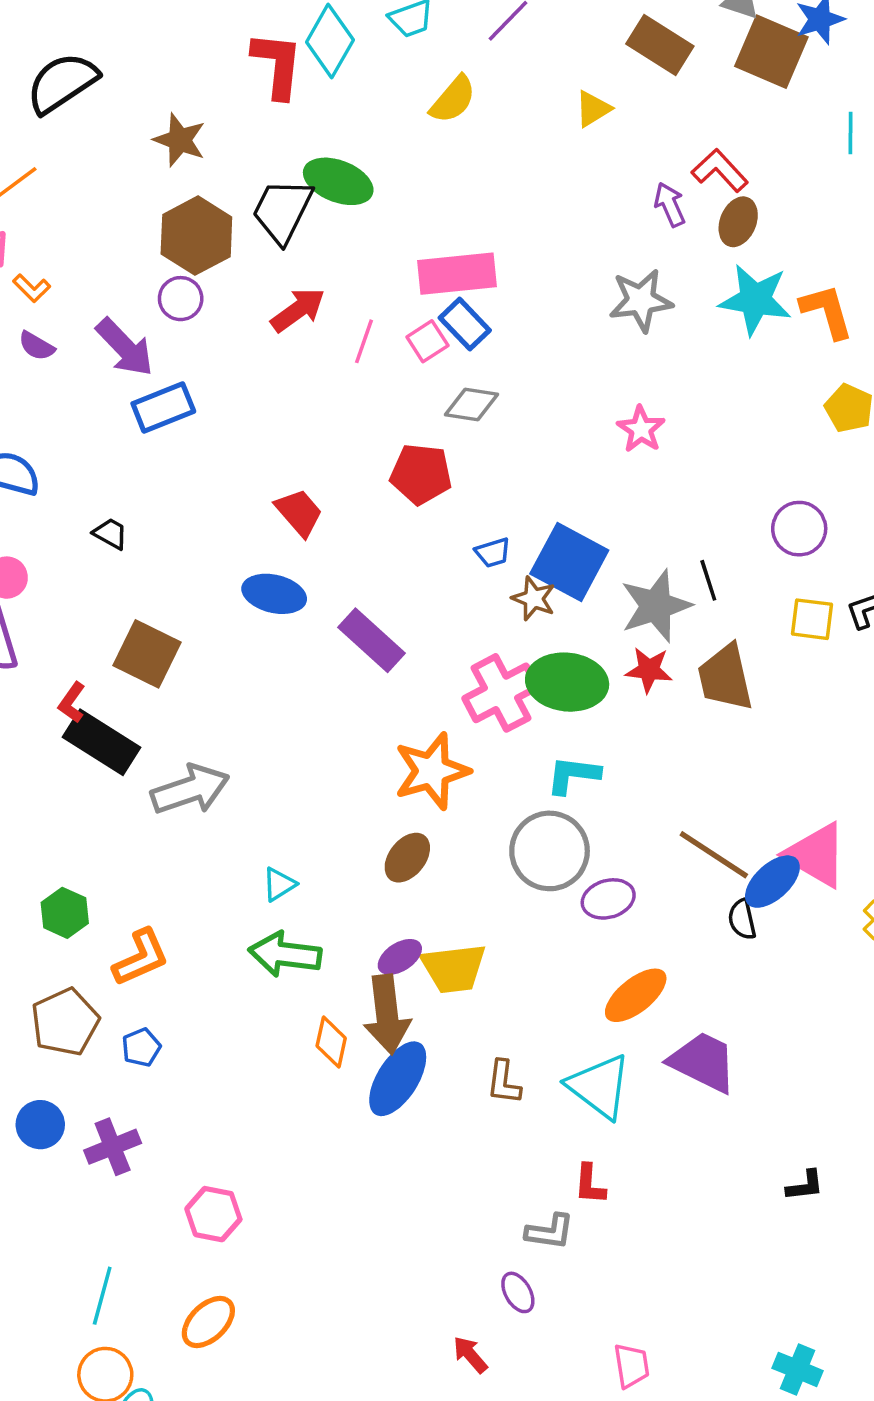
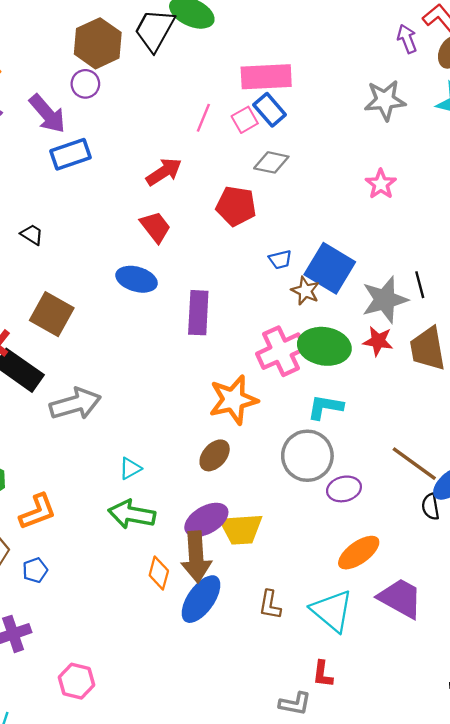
red arrow: (298, 310) -> (164, 172), moved
purple rectangle: (371, 640) -> (198, 313), turned 48
purple ellipse: (400, 957) -> (206, 520), size x1.5

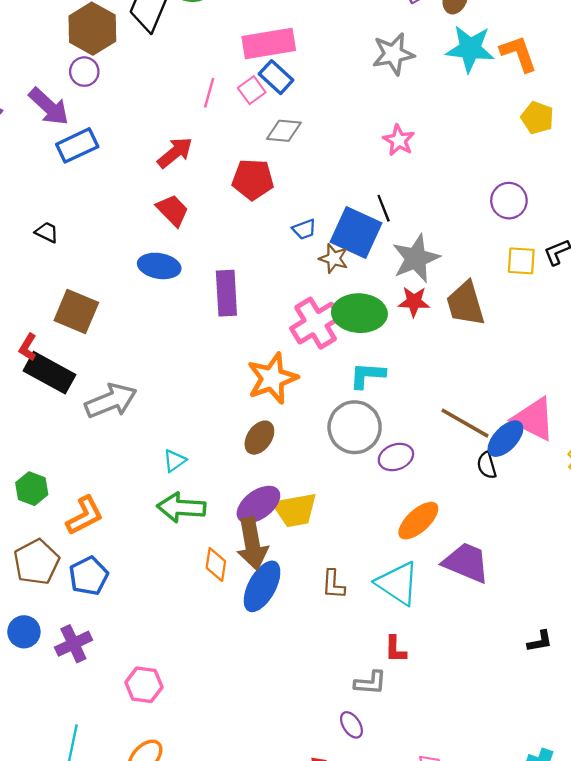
black line: (420, 285) -> (384, 208), moved
blue pentagon: (35, 570) -> (89, 576), size x1.5

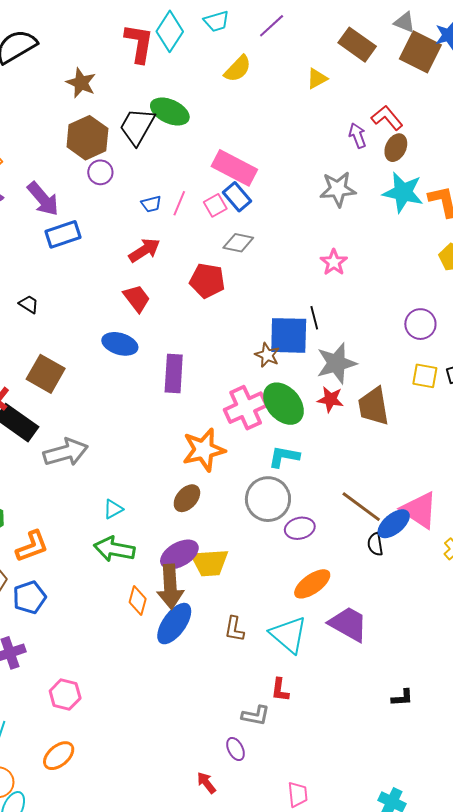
pink rectangle: (269, 43) -> (234, 168), turned 30
purple circle: (84, 72) -> (100, 172), moved
blue trapezoid: (304, 229) -> (151, 204), moved
blue square: (356, 232) -> (289, 335), turned -30
green ellipse: (359, 313) -> (283, 404), turned 39

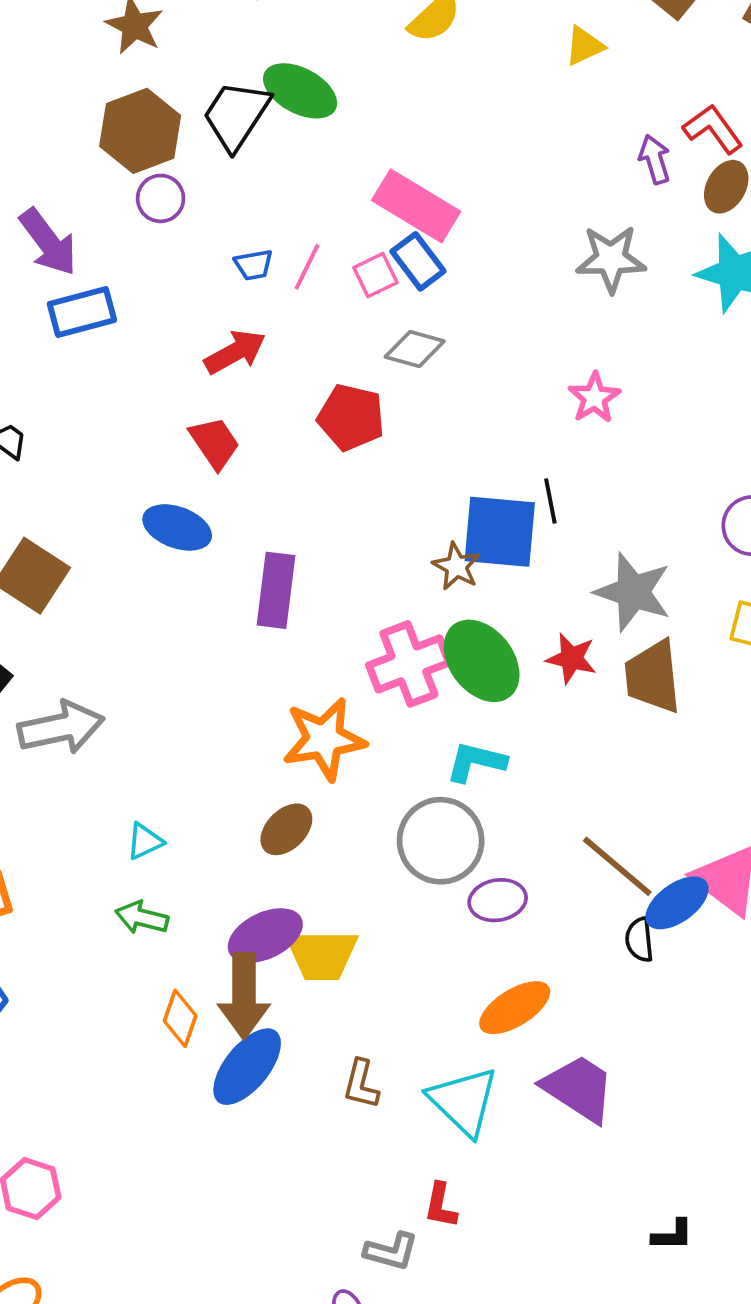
gray star: (336, 363) -> (633, 592), moved, turned 30
green arrow: (114, 549) -> (142, 918), size x0.7

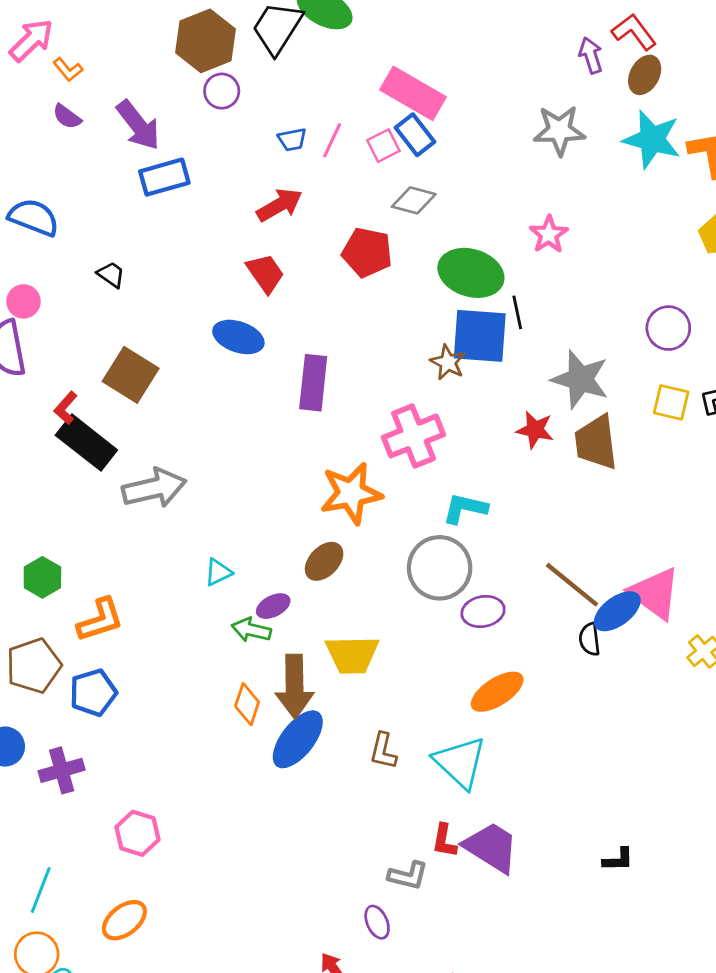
green ellipse: (482, 661) -> (471, 273), moved, turned -34
green arrow: (142, 918) -> (251, 630), moved
purple ellipse: (265, 936) -> (273, 606), moved, size x0.6
purple trapezoid: (579, 1088) -> (491, 847), moved

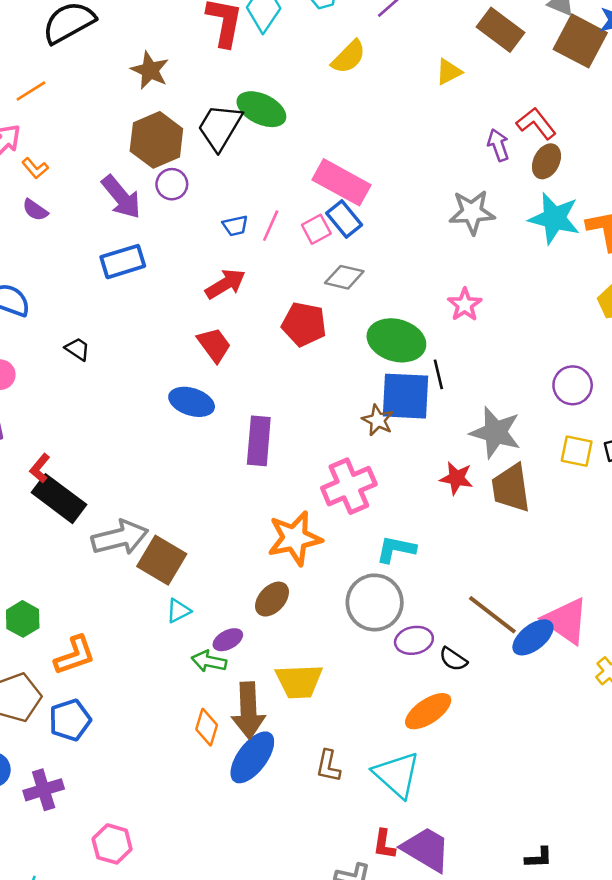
purple arrow: (138, 125) -> (121, 197), moved
brown square: (131, 375) -> (162, 560), moved
black semicircle: (590, 639) -> (453, 659), moved, turned -48

